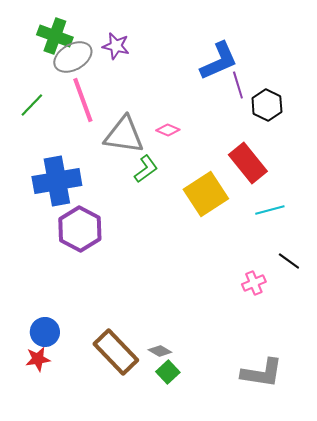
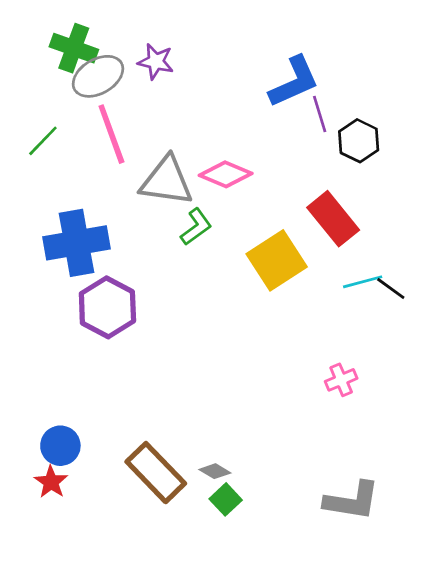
pink diamond: (168, 130) -> (226, 174), size x1.6
black line: (289, 261) -> (391, 289), moved
red star: (38, 359) -> (51, 482), turned -30

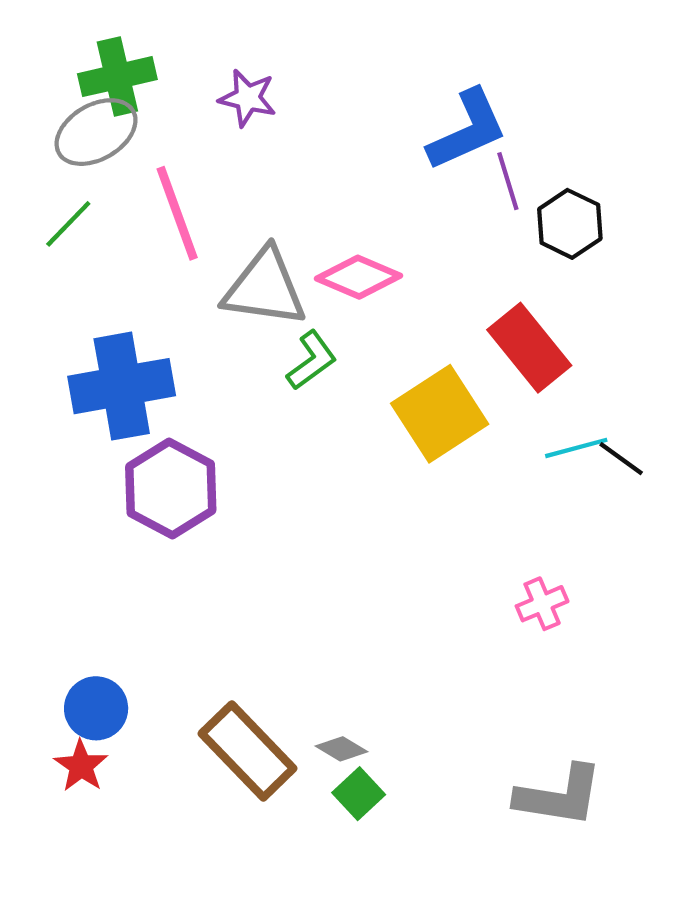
green cross: (74, 48) -> (117, 77), turned -33
gray ellipse: (98, 76) -> (96, 132), moved

